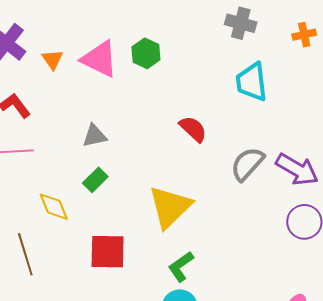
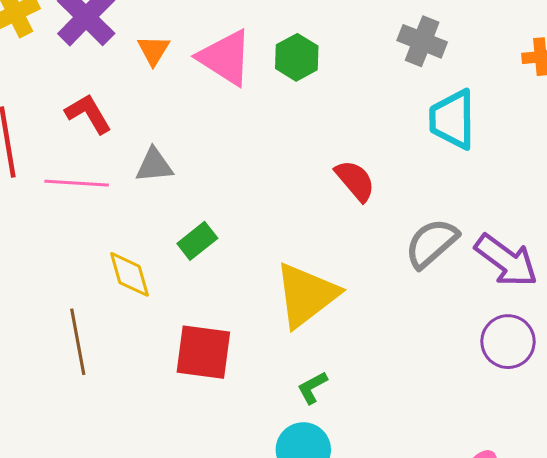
gray cross: (241, 23) -> (422, 41), moved
gray triangle: (95, 136) -> (154, 165), moved
green L-shape: (181, 266) -> (312, 388), size x0.7

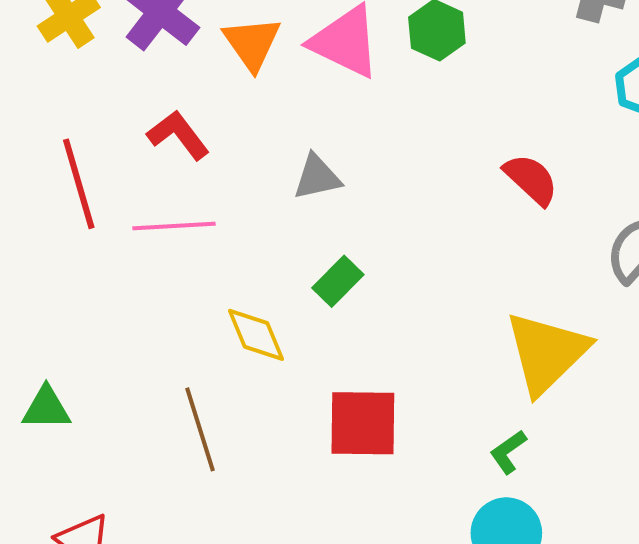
orange triangle: (153, 50) -> (252, 43), size x1.4
gray triangle: (154, 165) -> (317, 177), moved
yellow triangle: (306, 295) -> (547, 353), moved

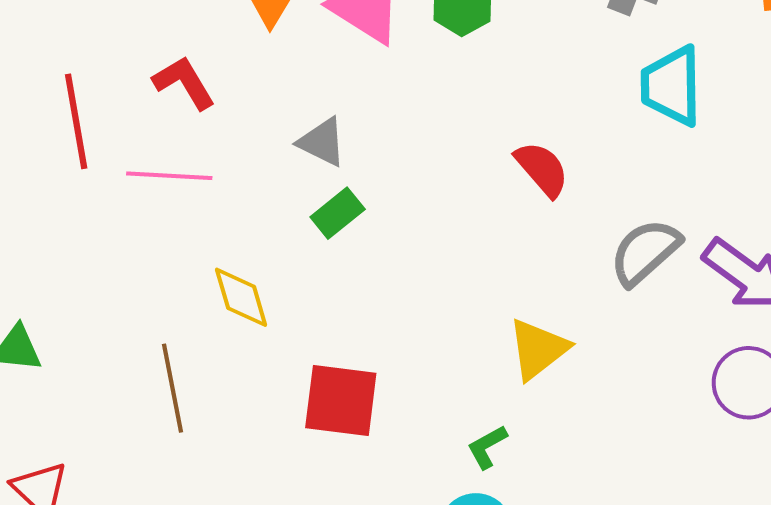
gray triangle: (317, 177) -> (322, 142), turned 32
green rectangle: (338, 281) -> (338, 213), moved
yellow triangle: (547, 353) -> (538, 349), size x0.7

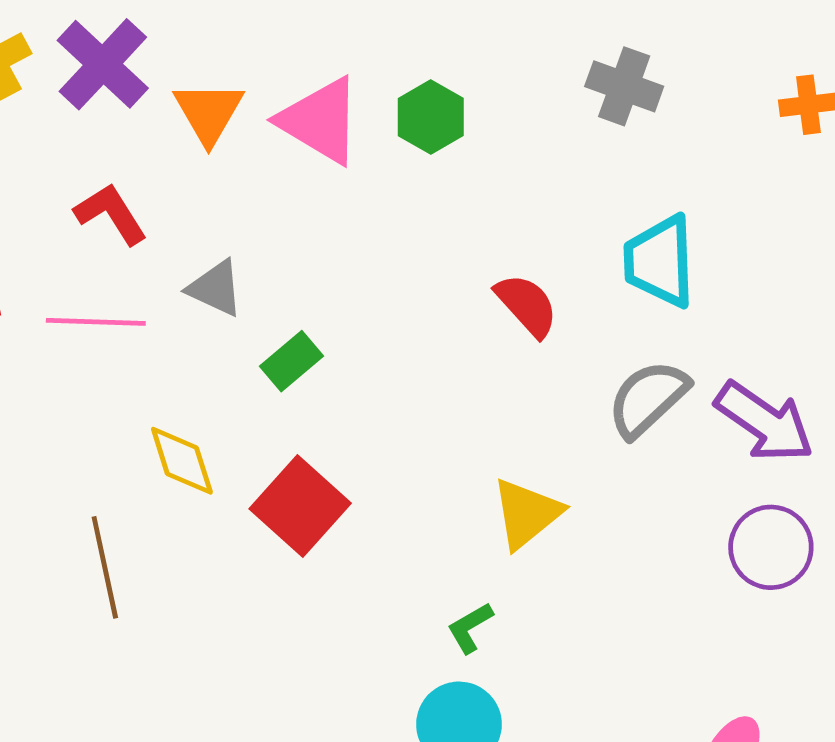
cyan trapezoid: (672, 86) -> (660, 261), moved
gray triangle: (322, 142) -> (215, 288), moved
red square: (341, 401) -> (300, 506), moved, turned 36

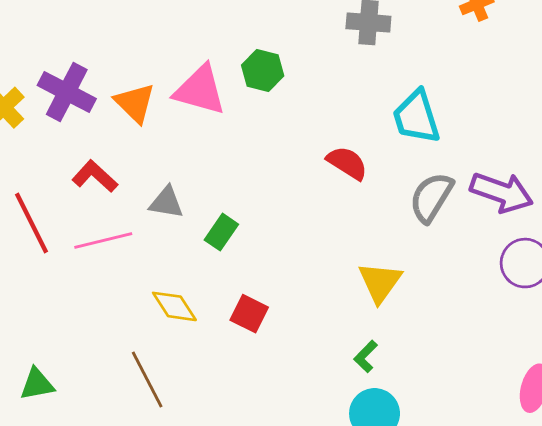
red square: (300, 506) -> (249, 314), size x0.7

